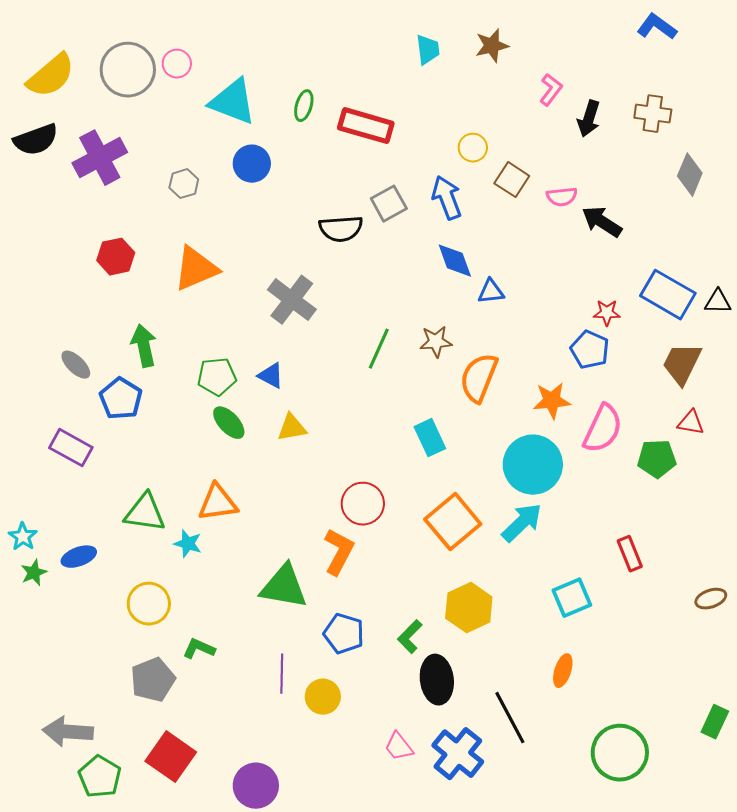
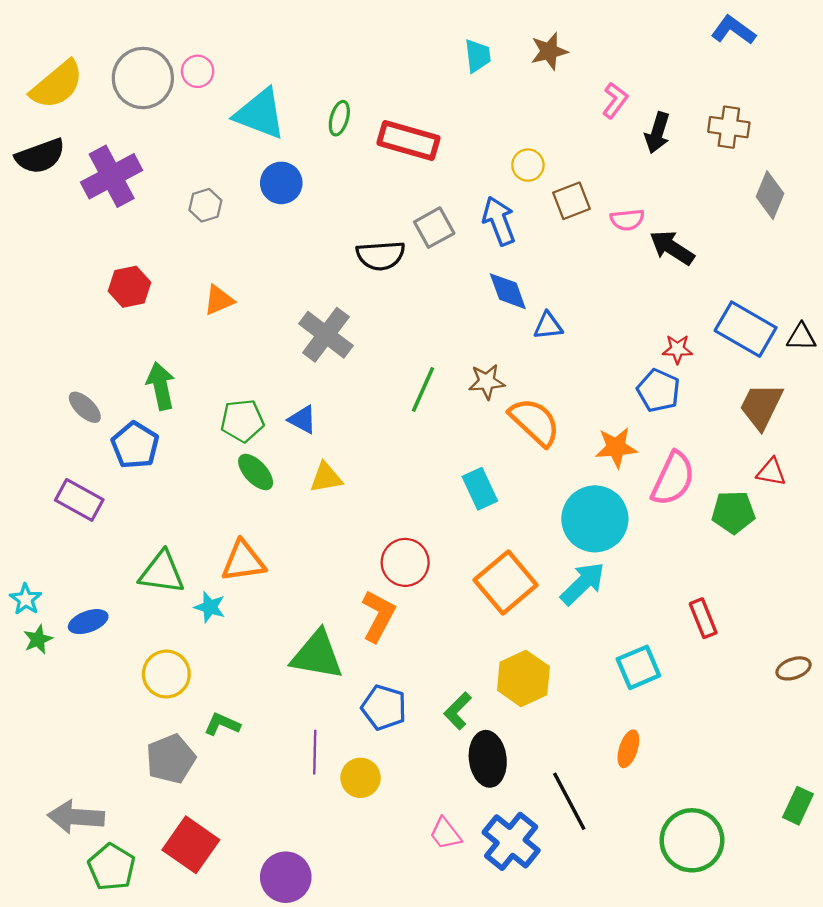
brown square: (512, 180) -> (571, 201), turned 36
orange triangle: (196, 269) -> (219, 300), size x0.6
orange semicircle: (479, 378) -> (535, 422), turned 111

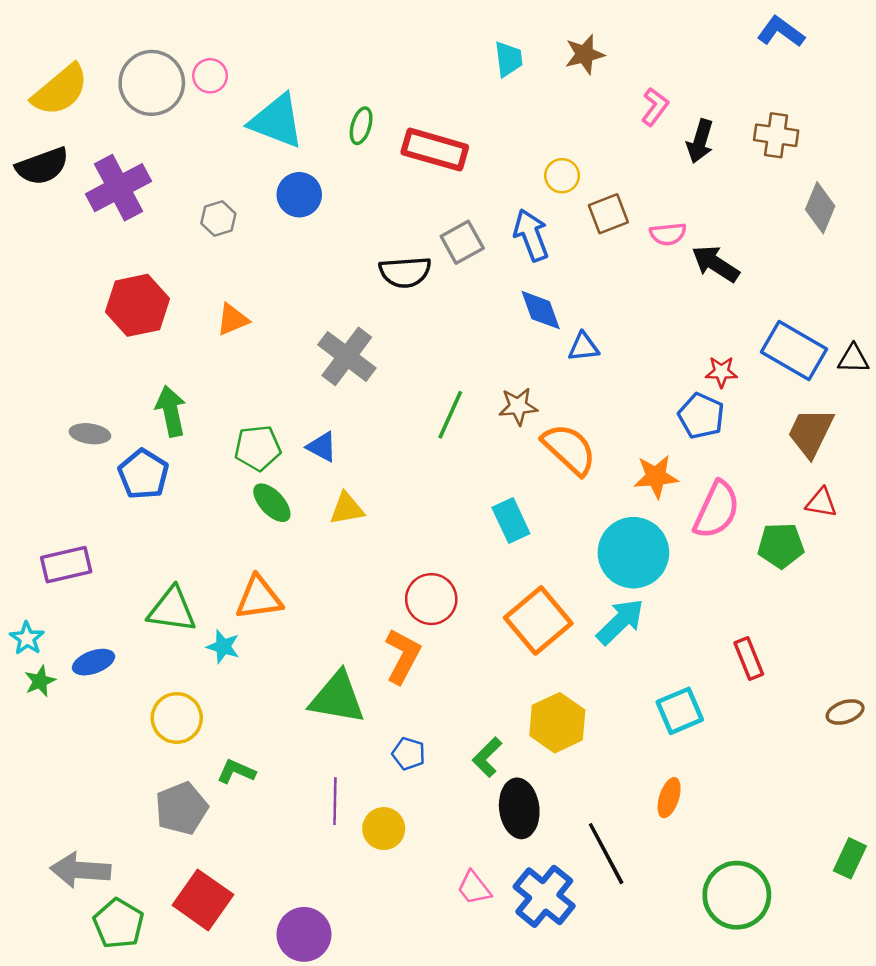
red hexagon: (129, 287) -> (138, 305), size x1.4
gray ellipse: (85, 407) -> (90, 434), turned -36
purple rectangle: (79, 500) -> (66, 565), moved, turned -42
blue pentagon: (384, 708) -> (409, 754), size x0.7

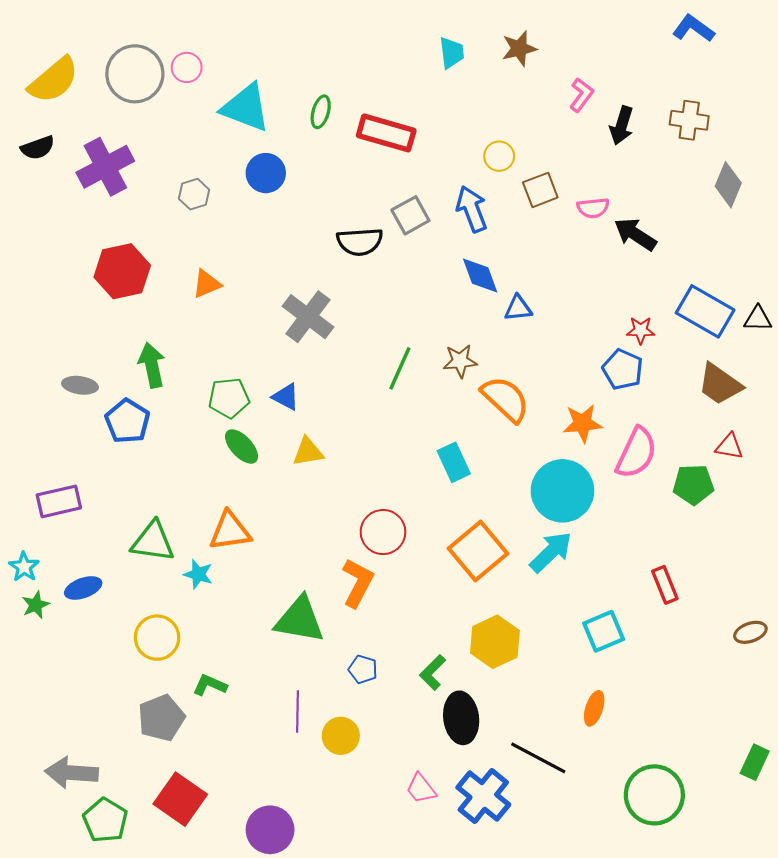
black semicircle: (42, 166) -> (38, 148), size x0.7
brown trapezoid: (811, 433) -> (720, 384), turned -81
black line: (606, 854) -> (538, 758), turned -34

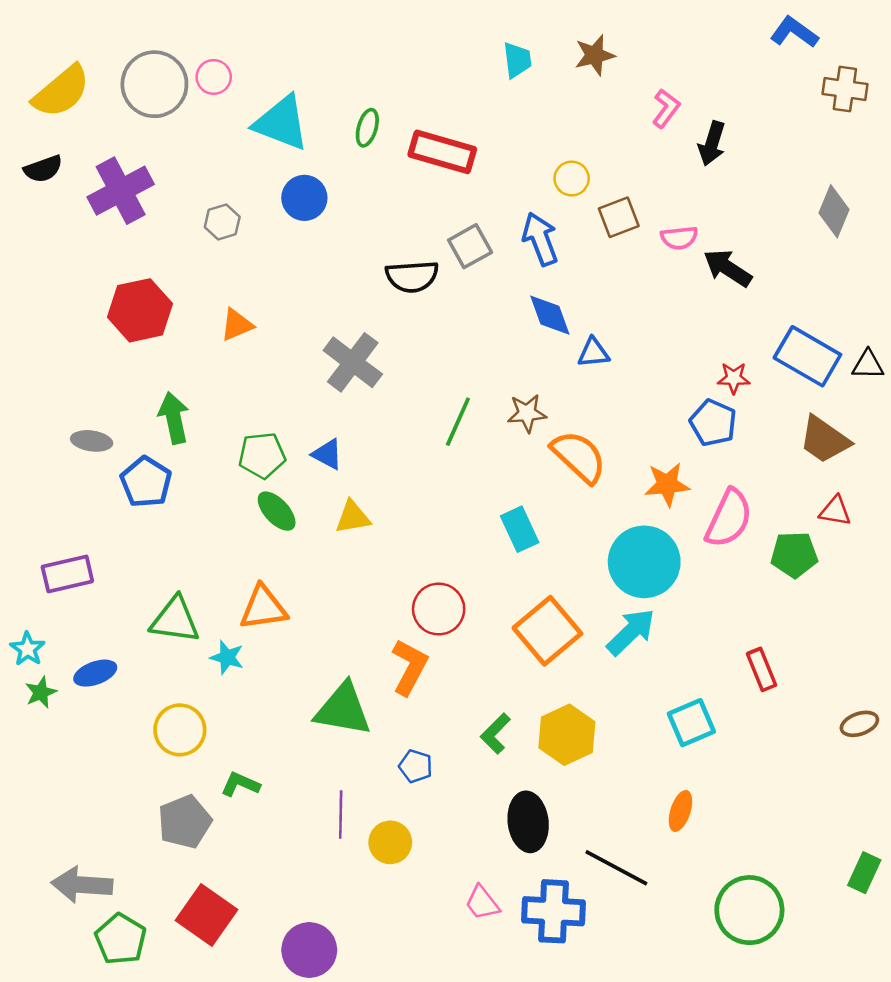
brown cross: (689, 120) -> (845, 89), moved
green L-shape: (433, 672) -> (495, 734), moved
blue cross: (483, 796) -> (553, 911), turned -36

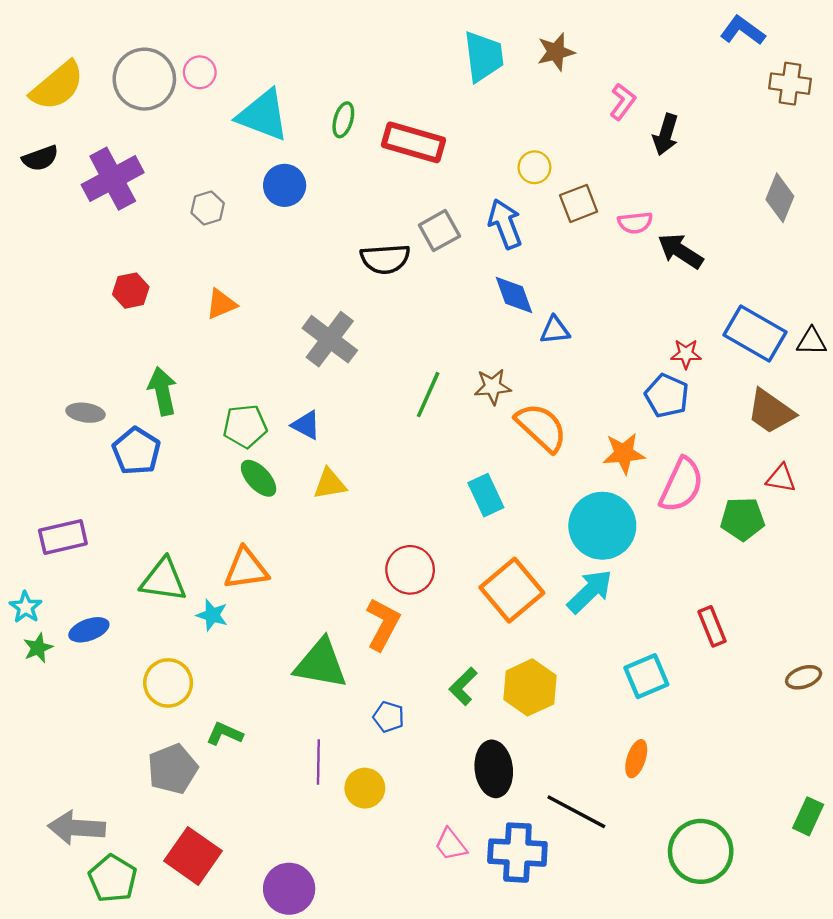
cyan trapezoid: (517, 60) -> (484, 56), size x1.5
red hexagon: (140, 310) -> (131, 291), size x0.6

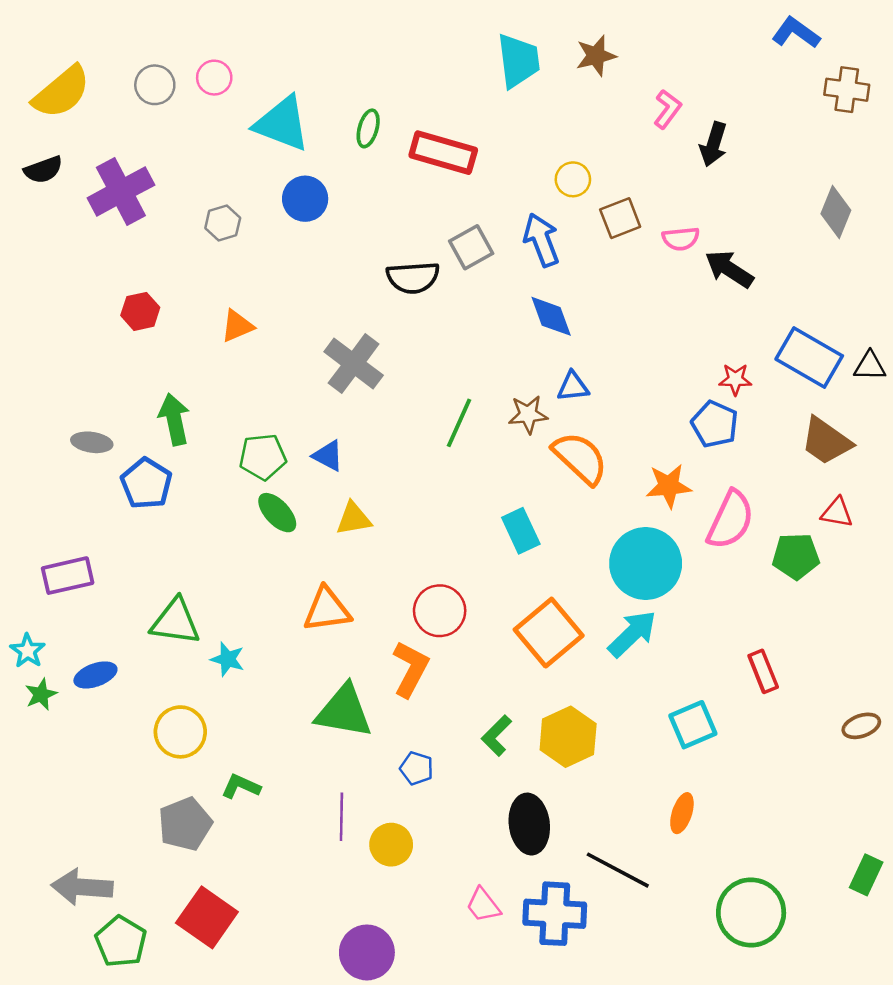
gray circle: (144, 79) -> (155, 85), size x0.6
blue triangle: (555, 330) -> (573, 387), moved
orange triangle: (246, 569) -> (327, 610), moved
purple circle: (289, 889) -> (367, 952), moved

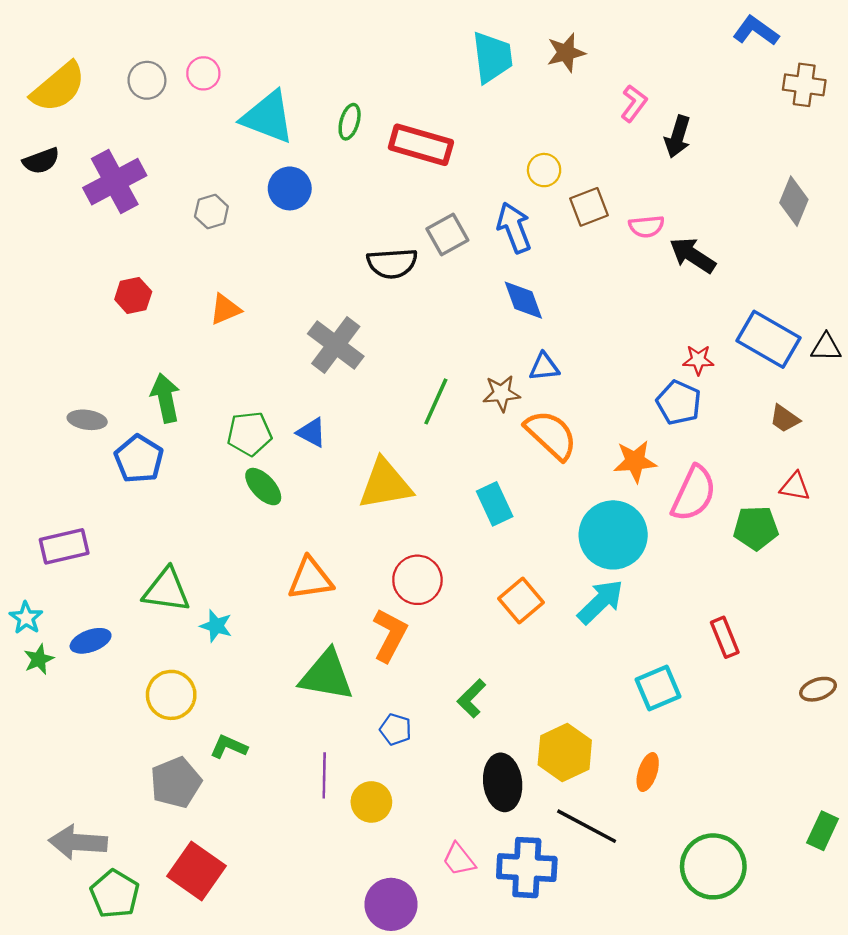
brown trapezoid: (826, 441) -> (785, 419), size x0.6
yellow triangle: (354, 519) -> (385, 484), moved, size x1.6
orange square: (549, 633) -> (521, 601), size x0.7
yellow hexagon: (568, 737) -> (565, 752), moved
purple circle: (367, 952) -> (391, 904), moved

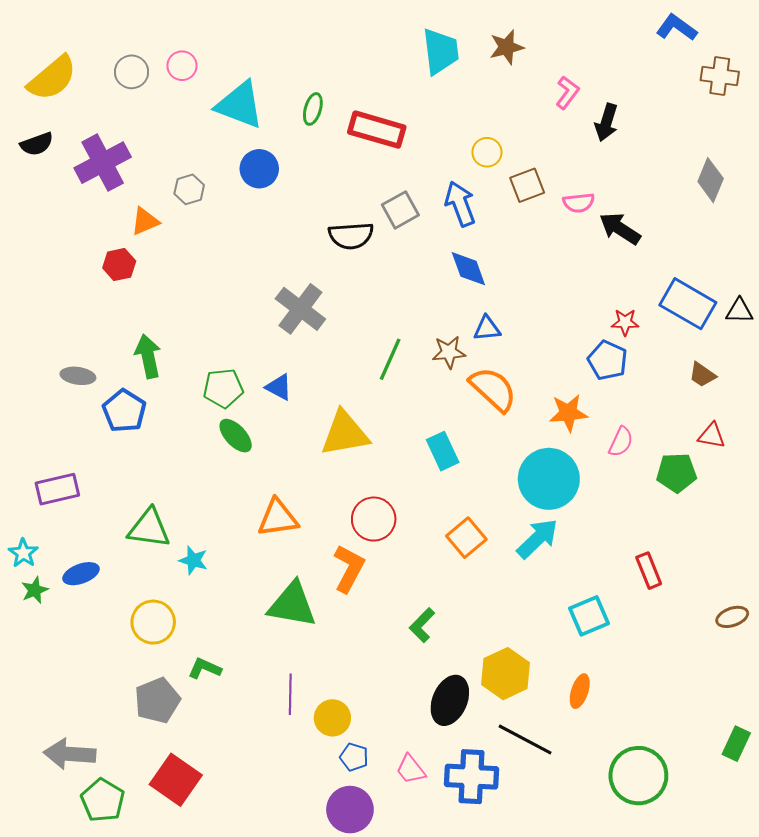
orange triangle: (225, 309) -> (145, 221), moved
pink semicircle: (694, 493) -> (621, 442), size x0.6
blue pentagon: (396, 729) -> (354, 757), moved
black ellipse: (503, 782) -> (450, 700), turned 30

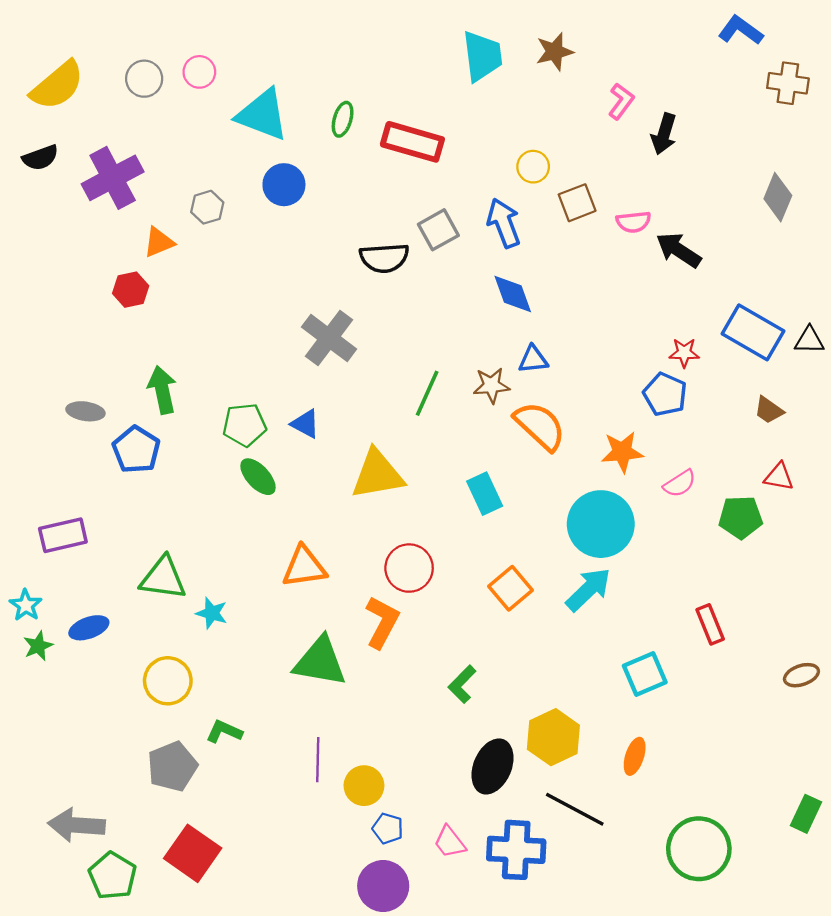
pink semicircle: (621, 442) -> (680, 483), turned 32

